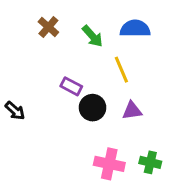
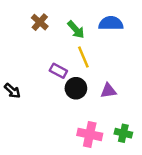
yellow line: (121, 70) -> (83, 57), moved

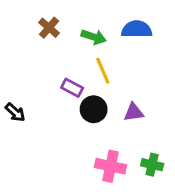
green arrow: (76, 30) -> (94, 37), turned -30

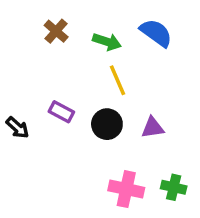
blue semicircle: (137, 29) -> (156, 33), turned 36
purple rectangle: (72, 88) -> (61, 112), moved

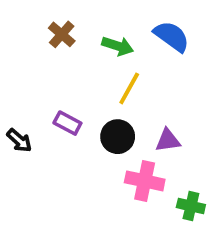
yellow line: (117, 80) -> (129, 88), turned 52
pink cross: (126, 189) -> (145, 181), moved

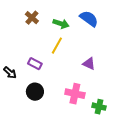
yellow line: (129, 88) -> (57, 46), moved
black circle: (118, 137) -> (35, 92), moved
purple triangle: (168, 140) -> (89, 64), moved, turned 32

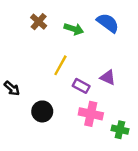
yellow line: (57, 46) -> (60, 65), moved
purple rectangle: (35, 64) -> (81, 86), moved

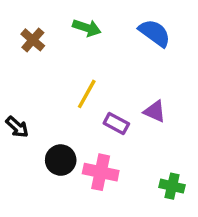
brown cross: (39, 22) -> (33, 40), moved
green arrow: (74, 29) -> (87, 28), moved
pink cross: (91, 114) -> (101, 172), moved

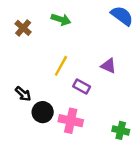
blue semicircle: (155, 33) -> (122, 16), moved
purple triangle: (155, 111) -> (108, 66), moved
black arrow: (17, 127) -> (23, 94), moved

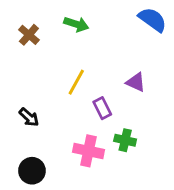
purple rectangle: (82, 87) -> (102, 108), turned 35
black circle: (43, 112) -> (32, 171), moved
green cross: (121, 130) -> (125, 140), moved

